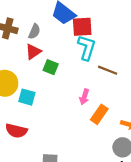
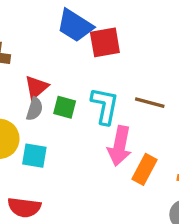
gray semicircle: (34, 31) -> (35, 109), moved
cyan L-shape: (87, 48) -> (105, 106), moved
pink arrow: (84, 97) -> (120, 146), size x1.6

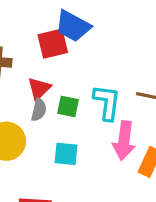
red square: (105, 42) -> (53, 44), moved
cyan square: (34, 156) -> (66, 154), moved

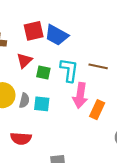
blue trapezoid: (73, 26) -> (57, 35), moved
gray semicircle: (39, 110) -> (24, 100), moved

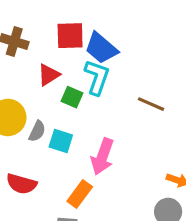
cyan L-shape: (69, 70) -> (97, 77), moved
pink arrow: (80, 95) -> (102, 157), moved
orange rectangle: (97, 110) -> (80, 194), moved

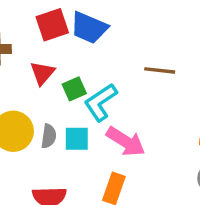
cyan L-shape: (97, 77) -> (101, 102), moved, turned -126
green square: (72, 97) -> (74, 89), turned -30
pink arrow: (102, 157) -> (126, 142), turned -60

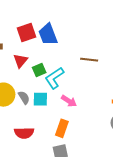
blue trapezoid: (89, 28) -> (48, 34), turned 45
gray semicircle: (49, 136) -> (24, 98), turned -40
pink arrow: (126, 142) -> (69, 101), size x0.7

